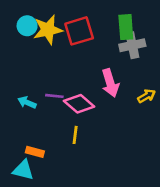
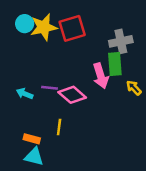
green rectangle: (126, 27) -> (115, 64), moved
yellow arrow: (147, 96) -> (134, 88), turned -105
yellow line: (75, 135) -> (59, 127), moved
cyan triangle: (23, 170) -> (34, 157), moved

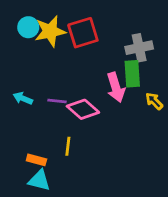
cyan arrow: (25, 94) -> (23, 98), moved

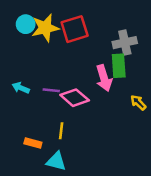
yellow arrow: (154, 101) -> (138, 103), moved
cyan triangle: (39, 180) -> (56, 161), moved

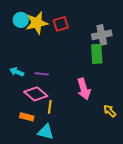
red square: (75, 29) -> (61, 24), size x0.7
pink arrow: (104, 78) -> (84, 89), moved
pink diamond: (75, 98) -> (36, 94), moved
yellow arrow: (138, 103) -> (110, 111), moved

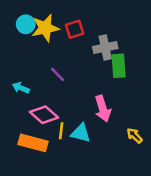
gray cross: (102, 35) -> (105, 47), moved
purple line: (42, 74) -> (57, 74), moved, turned 40
orange rectangle: (27, 117) -> (33, 143), size x1.6
cyan triangle: (46, 132) -> (81, 133), moved

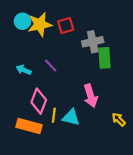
cyan arrow: (21, 88) -> (24, 70), moved
pink diamond: (44, 115) -> (39, 101), turned 70

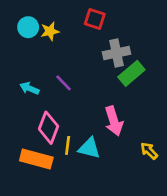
yellow star: (40, 24) -> (50, 31), size x0.6
red square: (66, 26) -> (95, 19), moved, turned 35
green rectangle: (105, 58) -> (131, 73), turned 54

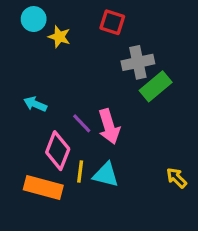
cyan circle: (28, 27) -> (34, 19), moved
yellow star: (50, 31) -> (59, 37), turned 30
purple line: (63, 83) -> (82, 123), moved
pink arrow: (114, 121) -> (109, 127), moved

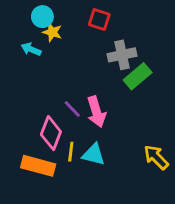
cyan circle: (34, 19) -> (42, 17), moved
cyan arrow: (35, 104) -> (31, 49), moved
yellow arrow: (176, 178) -> (156, 157), size x1.4

